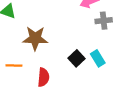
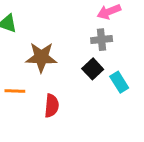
gray cross: (104, 21) -> (102, 40), moved
black square: (76, 58) -> (93, 69), moved

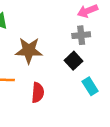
cyan rectangle: (119, 82) -> (90, 86), moved

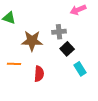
gray cross: (81, 35) -> (59, 32), moved

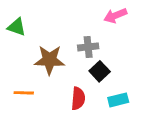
cyan rectangle: (80, 69) -> (118, 100), turned -72
red semicircle: (39, 74) -> (78, 99), moved

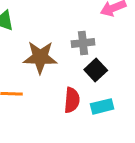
cyan rectangle: (118, 100) -> (102, 106), moved

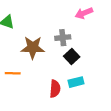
red semicircle: (72, 100) -> (55, 89), moved

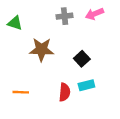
gray cross: (63, 38) -> (65, 16), moved
orange line: (13, 73) -> (21, 92), moved

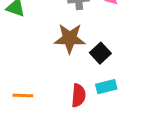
brown star: (41, 50) -> (70, 38), moved

